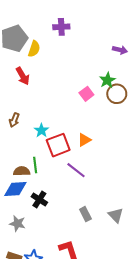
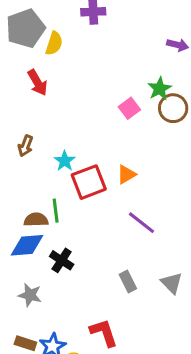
purple line: (76, 170) -> (141, 223), moved

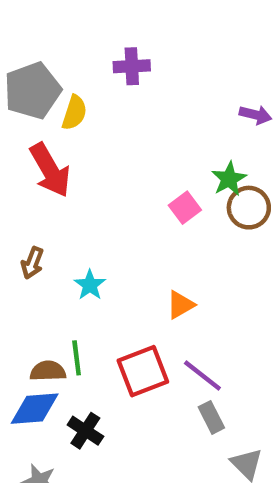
red arrow: (38, 83) -> (50, 170), size x1.4
red square: (89, 182) -> (143, 371), moved
gray rectangle: (128, 281) -> (211, 417), moved

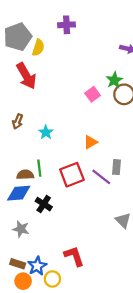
gray rectangle: (211, 417) -> (116, 167), moved, turned 32

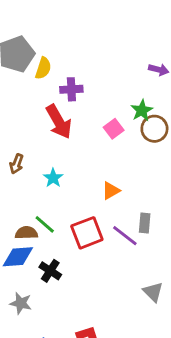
purple cross: (67, 25) -> (71, 89), moved
red arrow: (26, 76) -> (59, 122), moved
green line: (39, 168) -> (45, 224), turned -42

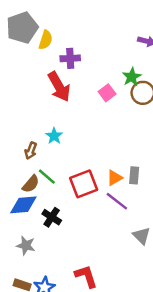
brown arrow: (17, 164) -> (31, 151), moved
orange triangle: (111, 191) -> (114, 178), moved
brown semicircle: (26, 233) -> (31, 184), turned 132
purple line: (125, 236) -> (117, 201), moved

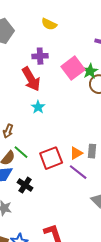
yellow semicircle: (46, 40) -> (49, 24), moved, turned 98
pink square: (107, 93) -> (73, 68), moved, size x1.6
cyan star: (54, 136) -> (38, 107), moved

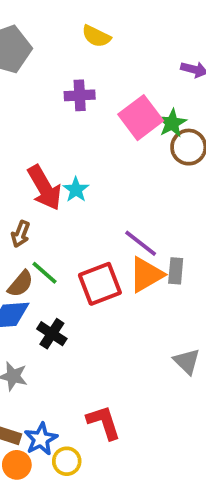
red arrow: (31, 79) -> (45, 188), moved
orange triangle: (76, 153) -> (146, 275), size x1.5
purple line: (78, 172) -> (141, 243), moved

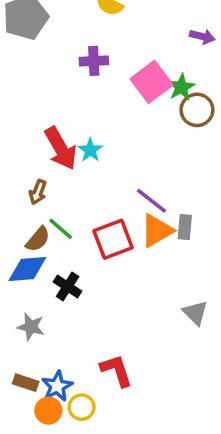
orange circle: (17, 465) -> (48, 411), moved

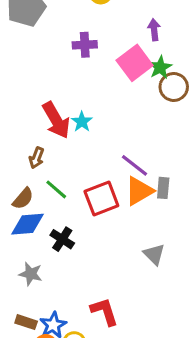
purple arrow: (202, 36) -> (154, 30), moved, turned -110
brown semicircle: (38, 239) -> (23, 199), moved
gray triangle: (195, 313) -> (154, 254), moved

